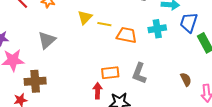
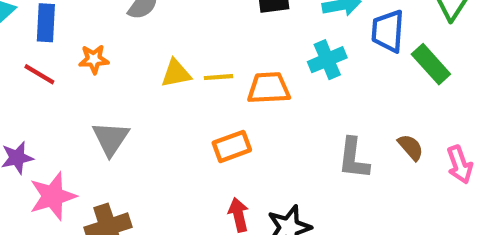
yellow triangle: (85, 17) -> (176, 73), turned 49
orange rectangle: (110, 73) -> (232, 146), moved
gray L-shape: (139, 73) -> (354, 158), moved

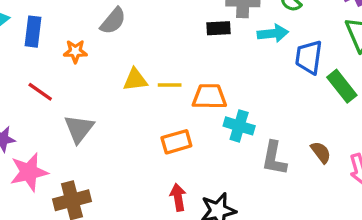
orange star: (94, 59) -> (75, 51), moved
cyan cross: (327, 60) -> (239, 126), moved, turned 36
red line: (39, 74) -> (40, 92), moved

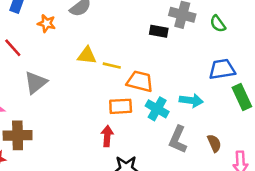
cyan arrow: (273, 33) -> (191, 100), moved
blue trapezoid: (309, 57) -> (222, 69), turned 60
orange rectangle: (176, 142) -> (121, 106), moved
red arrow: (178, 197) -> (107, 136), moved

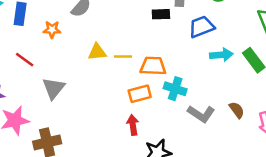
blue trapezoid: (222, 69) -> (201, 27), moved
cyan arrow: (191, 100) -> (221, 55), moved
gray L-shape: (178, 139) -> (201, 114), turned -68

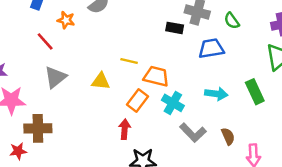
yellow triangle: (97, 52) -> (101, 81), moved
cyan arrow: (221, 55) -> (216, 94), moved
red line: (25, 60) -> (45, 41), moved
orange rectangle: (140, 94) -> (138, 100), turned -50

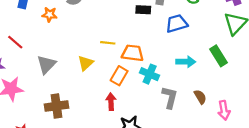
red line: (45, 41) -> (15, 42), moved
yellow triangle: (101, 81) -> (86, 63), turned -42
brown cross: (38, 128) -> (56, 106), moved
gray L-shape: (193, 133) -> (170, 97), turned -115

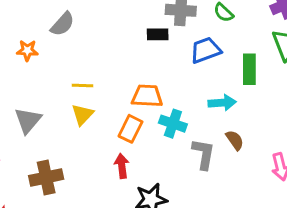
yellow line: (108, 43) -> (82, 86), moved
green rectangle: (218, 56) -> (249, 69), moved, turned 36
brown semicircle: (200, 97) -> (235, 140), moved

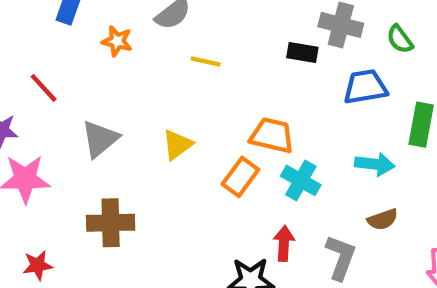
yellow line: (82, 86) -> (206, 61), moved
brown semicircle: (235, 140) -> (383, 219), turned 95
gray L-shape: (203, 154) -> (341, 257), moved
red arrow: (122, 166) -> (284, 243), moved

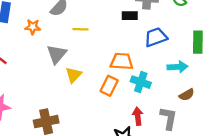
blue trapezoid: (365, 87) -> (156, 37), moved
gray triangle: (100, 139) -> (57, 54), moved

